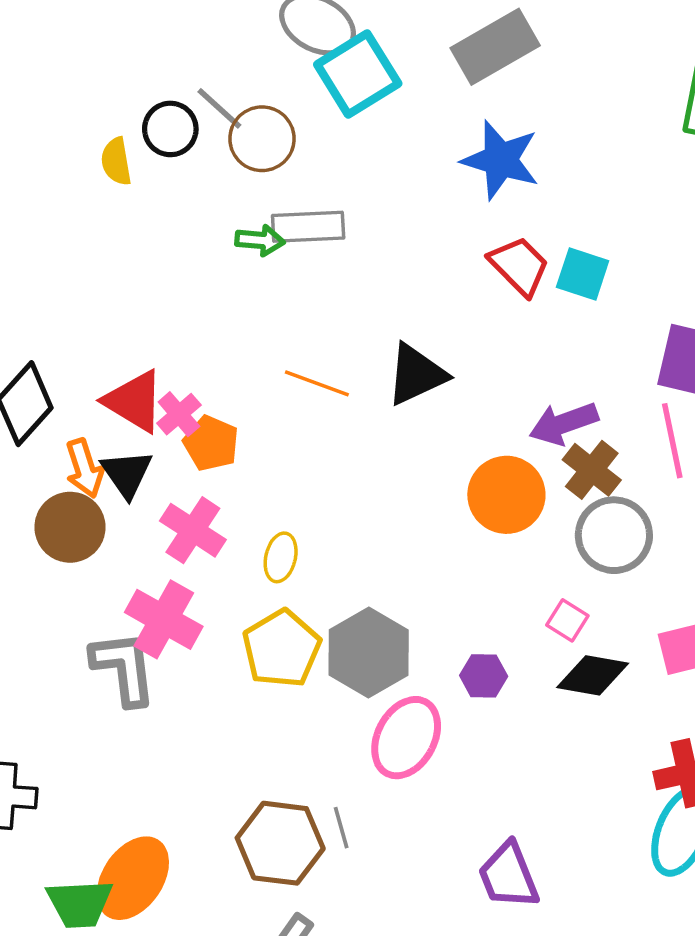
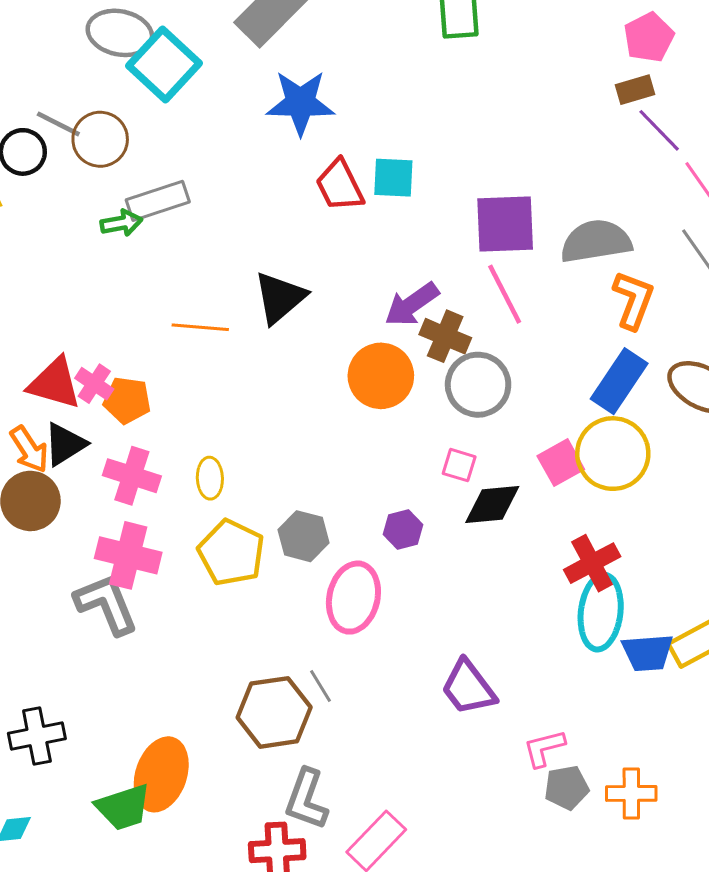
red trapezoid: (519, 266) -> (340, 185), turned -146
black triangle: (127, 474) -> (65, 444), turned 48
gray hexagon: (369, 652) -> (303, 536), size x0.7

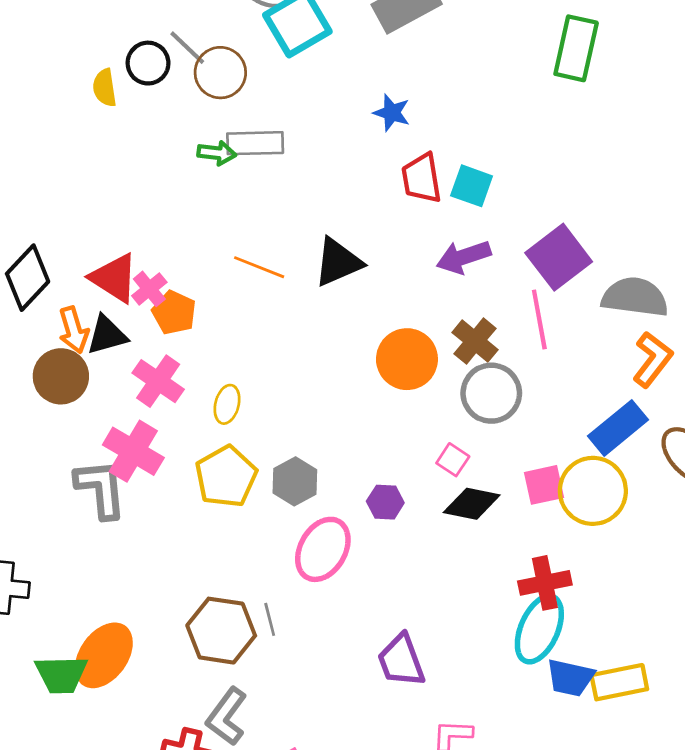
blue star: (300, 103) -> (392, 113), moved, size x0.6
purple square: (505, 224) -> (559, 257), turned 38
purple arrow: (412, 304) -> (464, 257), moved

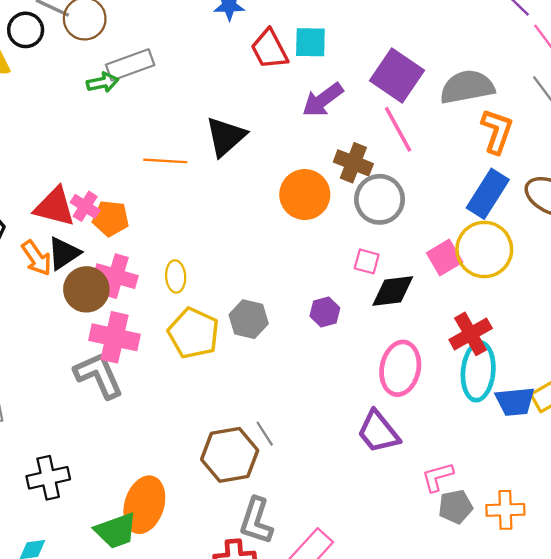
brown circle: (61, 376) -> (86, 289), moved
pink ellipse: (323, 549) -> (400, 368), moved

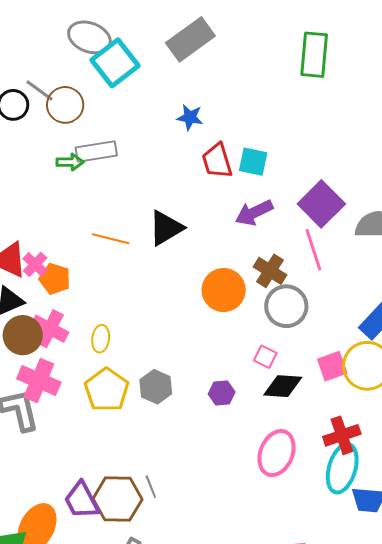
purple trapezoid: (378, 432) -> (82, 500), moved

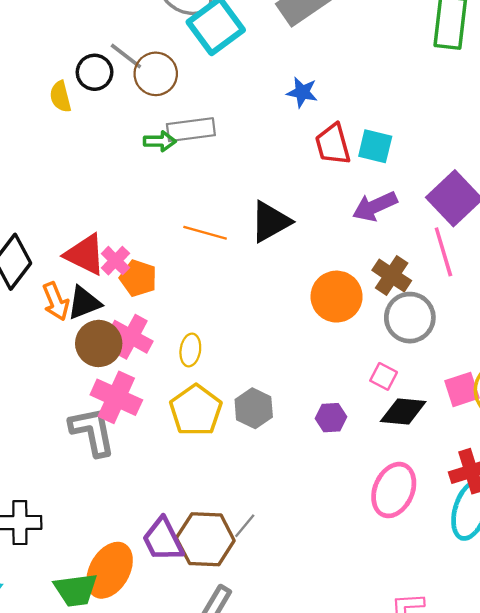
gray line: (151, 487) -> (245, 526), turned 60

